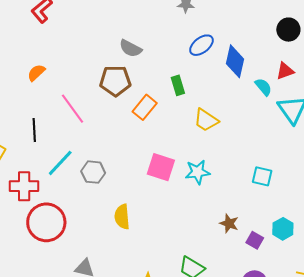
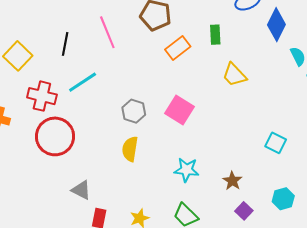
gray hexagon: (93, 172) -> (134, 111), moved
cyan star: (198, 172) -> (186, 170), moved
purple square: (255, 240) -> (244, 211), moved

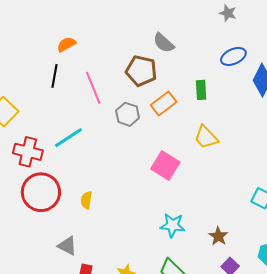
black line: (65, 44) -> (55, 76), moved
yellow trapezoid: (234, 75) -> (206, 137), moved
gray hexagon: (134, 111) -> (128, 114), moved
yellow semicircle: (130, 149) -> (86, 200), moved, size x0.7

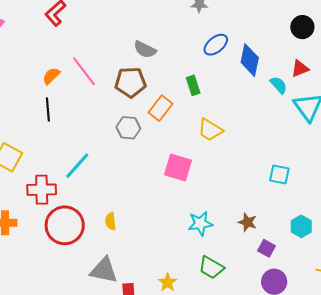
pink line: (93, 88) -> (84, 71), moved
gray triangle: (67, 246) -> (104, 270), size x1.4

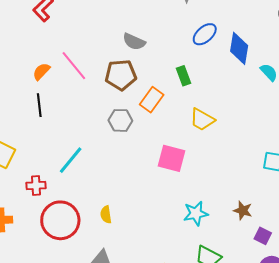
red cross: (42, 190) -> (36, 185), size x0.7

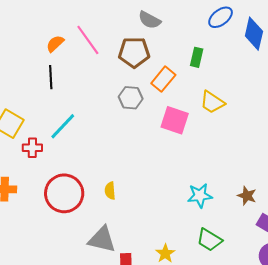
green rectangle: (184, 76) -> (197, 57), turned 30
pink square: (171, 158) -> (175, 120), moved
cyan line: (71, 160) -> (63, 126), moved
red cross: (36, 185) -> (32, 148), moved

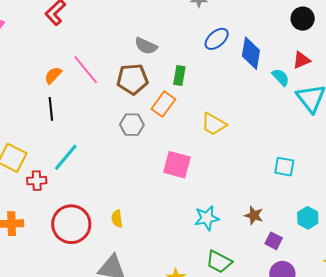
green rectangle: (197, 57) -> (179, 75), moved
pink square: (175, 120) -> (177, 165), moved

